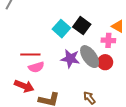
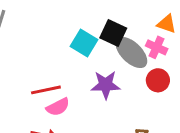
pink cross: (108, 40) -> (157, 47), turned 32
gray ellipse: (90, 57) -> (131, 53), moved

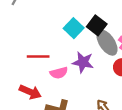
pink semicircle: (58, 107) -> (59, 73), moved

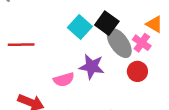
red line: (38, 57) -> (21, 45), moved

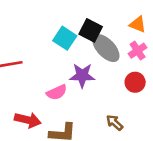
pink cross: (142, 43) -> (138, 51), moved, turned 30
red circle: (137, 71) -> (135, 82), moved

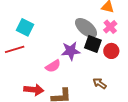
black square: (91, 30) -> (93, 44), moved
cyan square: (65, 38) -> (25, 27), moved

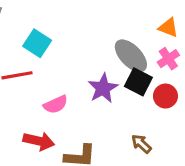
purple star: (71, 51) -> (103, 88), turned -30
pink semicircle: (53, 66) -> (56, 105), moved

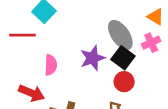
red circle: (165, 96) -> (124, 82), moved
pink semicircle: (56, 105) -> (51, 65), turned -72

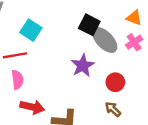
black square: (123, 58) -> (89, 25), moved
pink semicircle: (51, 65) -> (17, 80), moved

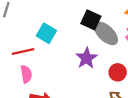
cyan square: (31, 30) -> (46, 33), moved

